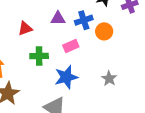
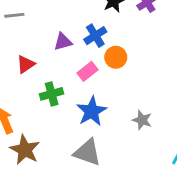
orange circle: (104, 31) -> (116, 57), moved
gray star: (109, 78) -> (142, 120), moved

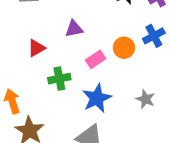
blue cross: (95, 36) -> (154, 36), moved
gray star: (142, 120) -> (146, 99), moved

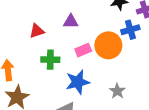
blue cross: (154, 36) -> (130, 30), moved
orange circle: (124, 48) -> (108, 45), size x1.5

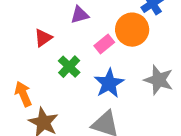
green cross: (50, 60) -> (69, 67), turned -30
gray star: (117, 91) -> (159, 80), size x1.5

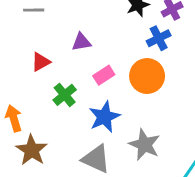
orange circle: (132, 30) -> (147, 76), moved
gray star: (159, 80) -> (144, 145), moved

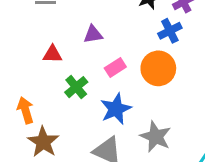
red triangle: (41, 62) -> (52, 54), turned 30

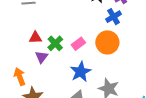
purple triangle: (93, 34) -> (42, 57), moved, turned -40
green cross: (76, 87) -> (55, 43), moved

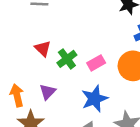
red triangle: (35, 38) -> (43, 49), turned 40
purple triangle: (42, 57) -> (48, 92), moved

